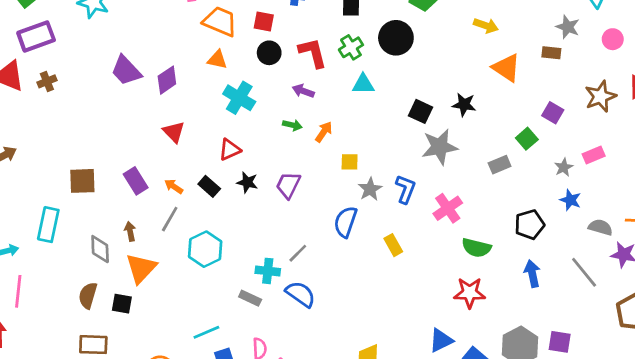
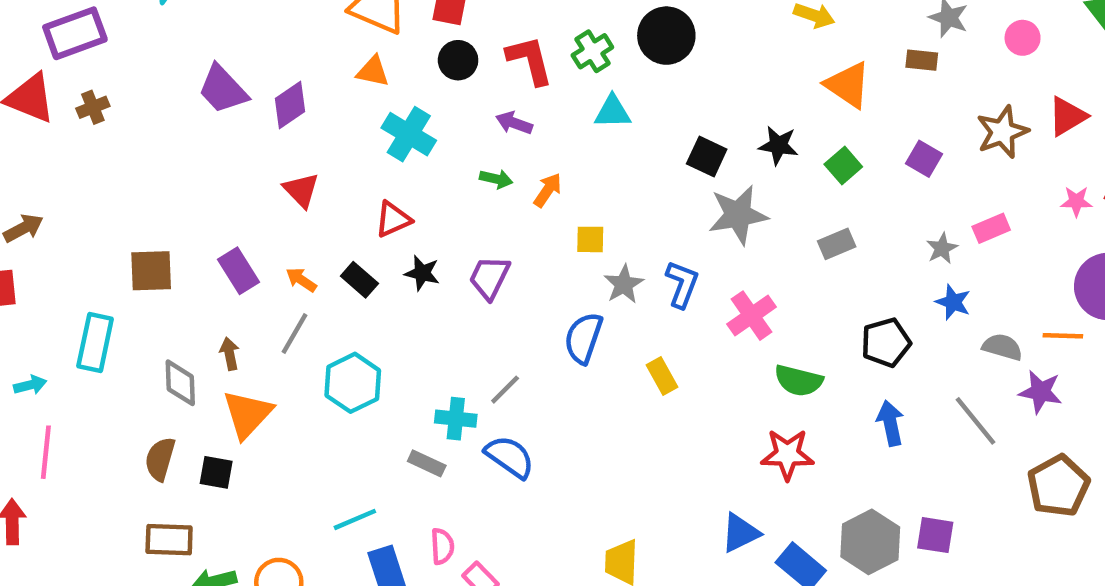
green square: (527, 139) -> (843, 165), moved

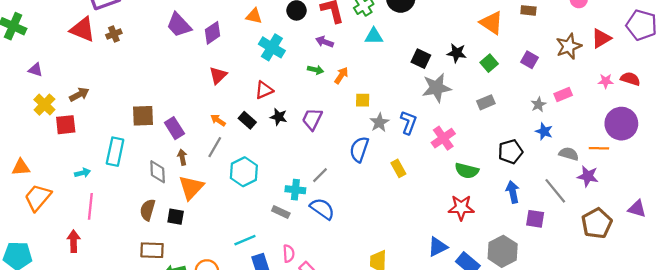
red triangle: (301, 190) -> (218, 75), turned 30
purple rectangle: (238, 271) -> (174, 128), moved
purple square: (935, 535) -> (535, 219), moved

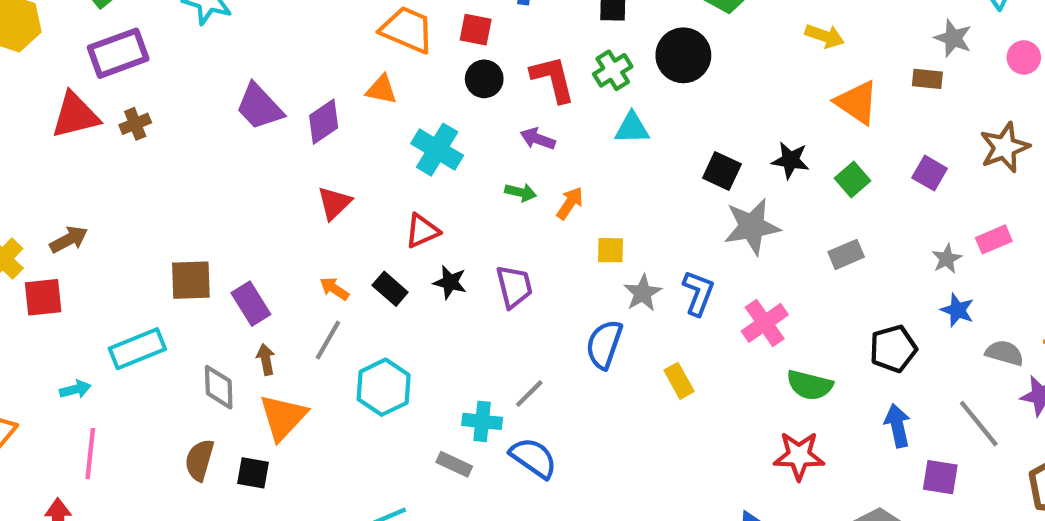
orange triangle: (254, 16) -> (381, 90), moved
red triangle: (83, 29) -> (75, 115), turned -36
purple trapezoid: (312, 119) -> (514, 287), turned 140
cyan rectangle: (115, 152) -> (137, 349), turned 56

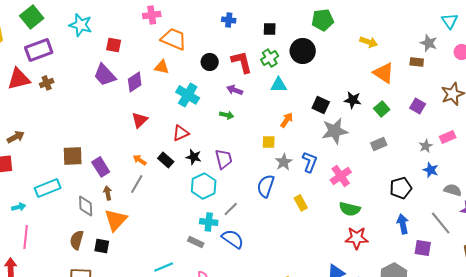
red square: (476, 30) -> (114, 45), moved
orange arrow: (570, 203) -> (287, 120), moved
green semicircle: (810, 385) -> (350, 209), moved
cyan hexagon: (384, 387) -> (204, 186), moved

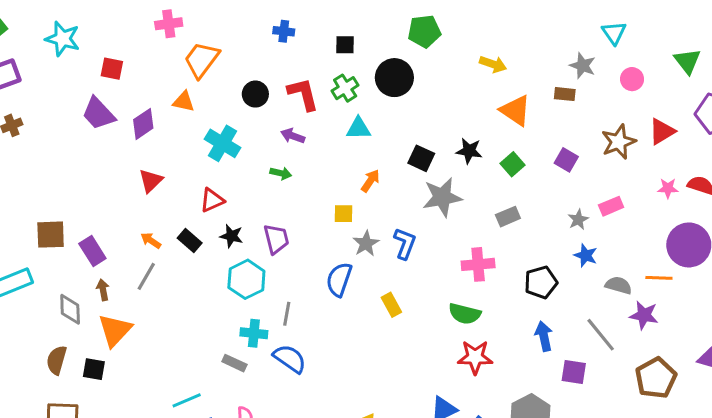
orange trapezoid: (174, 39) -> (202, 60), turned -76
pink cross: (341, 176) -> (478, 264), moved, turned 30
gray line: (231, 209) -> (287, 314), turned -35

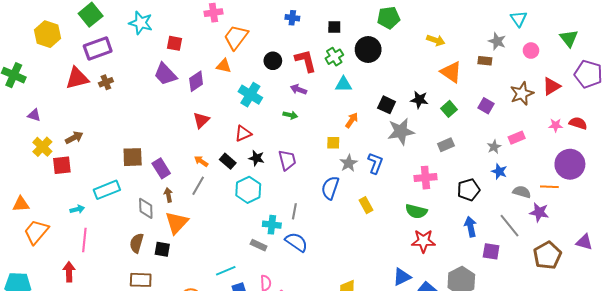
cyan hexagon: (246, 279) -> (248, 190), moved

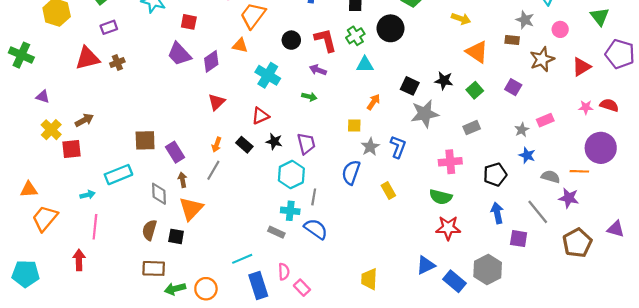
purple rectangle: (98, 48) -> (109, 27), size x0.6
brown star: (522, 94) -> (542, 59), moved
orange arrow: (201, 161) -> (217, 145), turned -104
cyan hexagon: (248, 190) -> (291, 175), moved

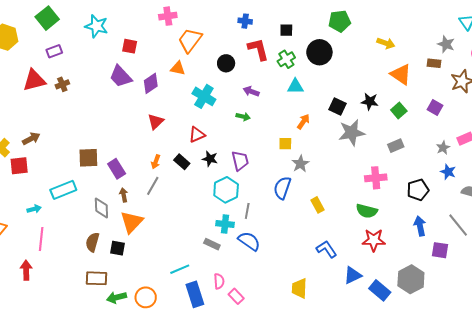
red L-shape: (325, 40) -> (258, 49), moved
blue L-shape: (398, 147) -> (327, 249), moved, turned -55

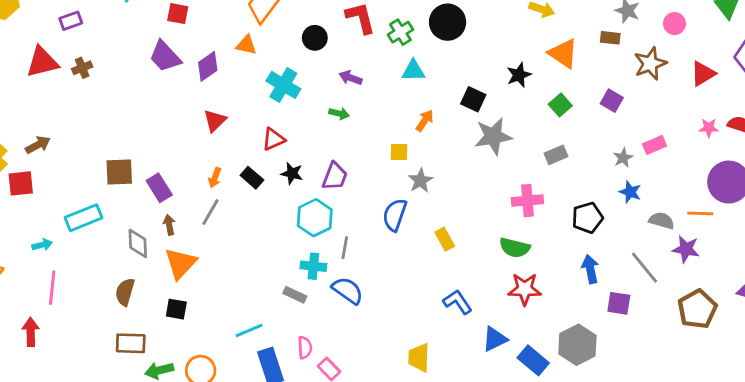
black star: (370, 101) -> (519, 75), moved, turned -30
purple trapezoid: (240, 161) -> (335, 176), turned 35
black square: (118, 248) -> (176, 309), moved

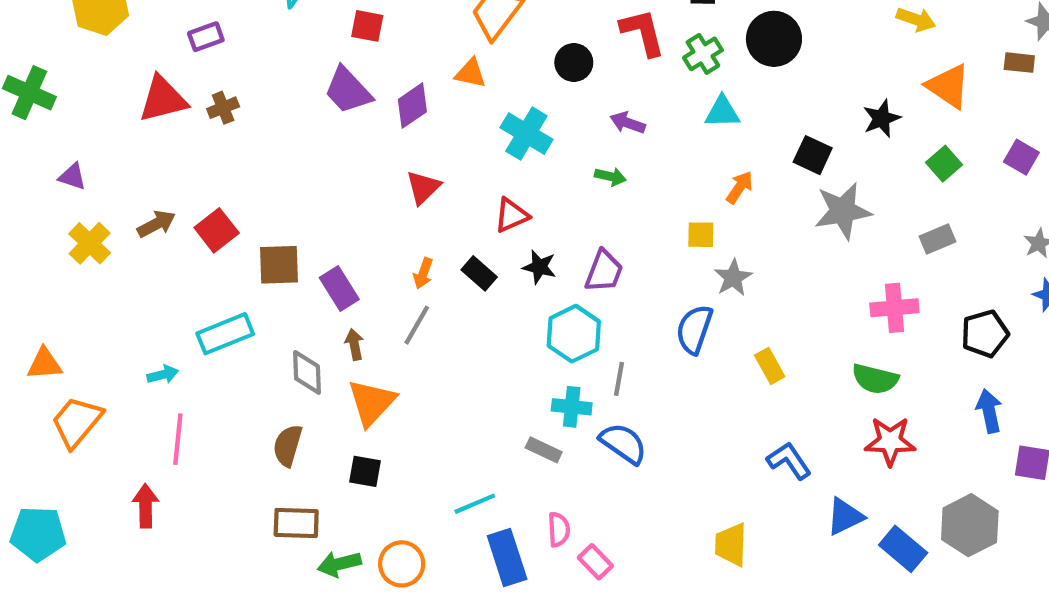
red square: (21, 183) -> (217, 230), moved, turned -32

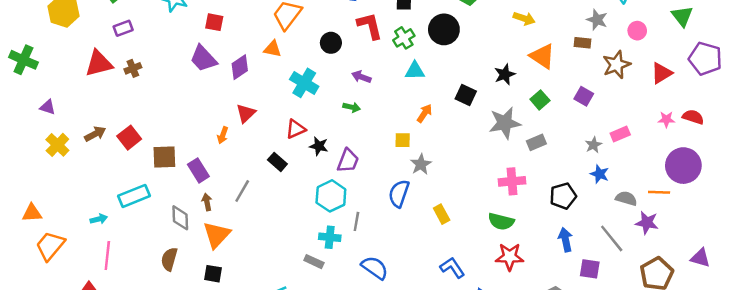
gray star: (843, 211) -> (505, 123), moved
black star: (539, 267) -> (319, 146), moved
orange arrow: (423, 273) -> (223, 135), moved
blue semicircle: (623, 443) -> (375, 268), moved

